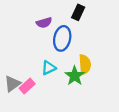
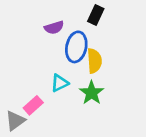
yellow semicircle: (85, 64) -> (94, 61), moved
gray triangle: (12, 84) -> (15, 121), moved

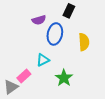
yellow semicircle: (94, 61) -> (84, 42), moved
green star: (92, 93) -> (64, 78), moved

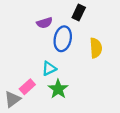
green star: (64, 78) -> (58, 89), moved

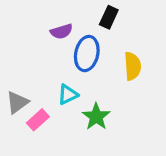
green star: (58, 89) -> (96, 117), moved
gray triangle: (13, 99) -> (17, 102), moved

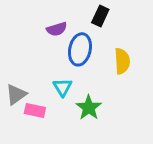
cyan triangle: (68, 95) -> (63, 87), turned -36
pink rectangle: (38, 120) -> (35, 110), turned 54

